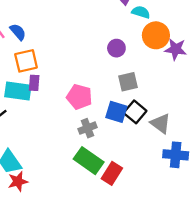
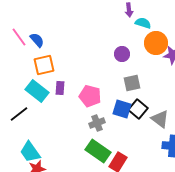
purple rectangle: (34, 83) -> (60, 88), moved
cyan rectangle: (18, 91) -> (37, 91), turned 30

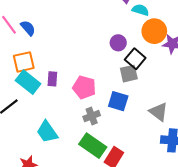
orange square: (44, 65) -> (24, 62), moved
black square: (138, 109) -> (135, 59), moved
cyan trapezoid: (30, 152) -> (47, 132), moved

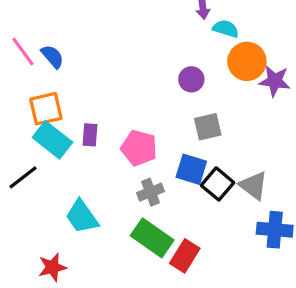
black square: (135, 59) -> (217, 184), moved

